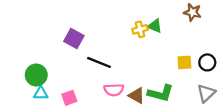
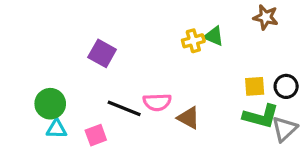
black line: (99, 62) -> (124, 108), moved
pink semicircle: (114, 90) -> (157, 102), moved
green L-shape: (161, 93) -> (261, 116), moved
brown triangle: (137, 96) -> (189, 118), moved

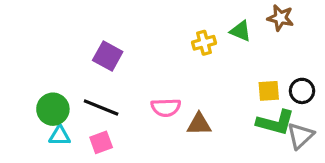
green triangle: (214, 36) -> (241, 31), moved
black line: (124, 108) -> (101, 108), moved
brown triangle: (189, 118) -> (199, 124), turned -30

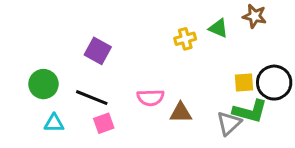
black circle: (302, 91) -> (274, 83), size x1.5
green circle: (53, 109) -> (43, 84), moved
gray triangle: (300, 136) -> (229, 123), moved
pink square: (101, 142) -> (104, 123), moved

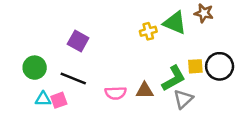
green triangle: (218, 28) -> (175, 23), size x1.5
pink semicircle: (151, 98) -> (116, 93), moved
green L-shape: (250, 111) -> (174, 78), moved, turned -44
pink square: (104, 123) -> (59, 100), moved

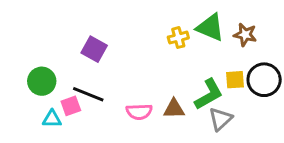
brown star: (204, 13) -> (245, 35), moved
pink square: (59, 100) -> (71, 106), moved

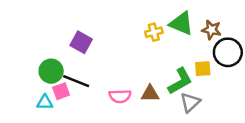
black circle: (264, 80) -> (228, 52), moved
green circle: (42, 81) -> (51, 71), moved

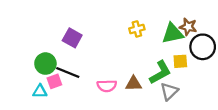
green triangle: (181, 23) -> (173, 33), moved, turned -35

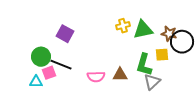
brown star: (188, 27) -> (169, 34), moved
green triangle: (173, 33) -> (143, 30), moved
green L-shape: (160, 72) -> (144, 65), turned 135

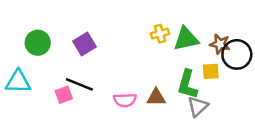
purple square: (65, 34) -> (85, 44), turned 30
green circle: (41, 57) -> (38, 43), moved
cyan triangle: (36, 82) -> (18, 82), moved, size x1.5

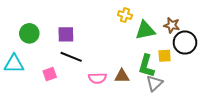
yellow cross: (160, 34) -> (125, 15), moved, turned 32
purple square: (85, 44) -> (66, 34), turned 30
brown star: (220, 44) -> (172, 25), moved
black line: (79, 84) -> (71, 57), moved

